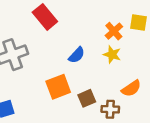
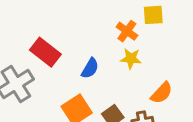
red rectangle: (45, 17) -> (45, 52), moved

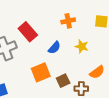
orange cross: (127, 31) -> (68, 21), moved, turned 32

